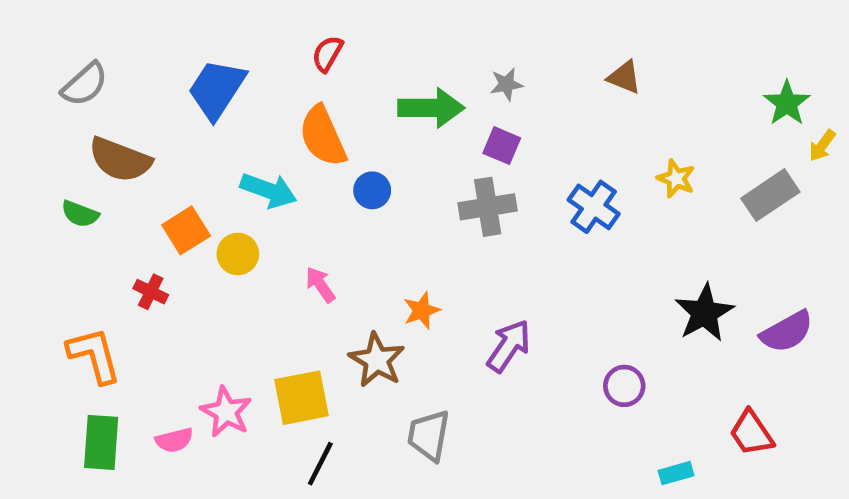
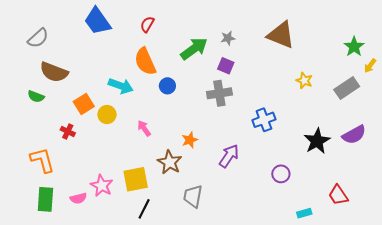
brown triangle: (624, 77) -> (281, 35), size x1.8
blue trapezoid: (217, 89) -> (97, 21), moved, turned -68
green arrow: (431, 108) -> (194, 49), turned -36
blue cross: (594, 207) -> (264, 120), moved, turned 35
purple semicircle: (787, 332) -> (354, 135), moved

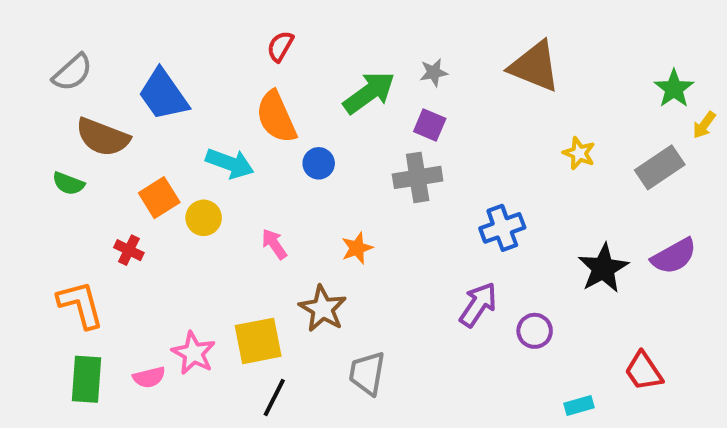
blue trapezoid: (97, 21) -> (163, 95), moved
orange star: (190, 140) -> (357, 248), moved
purple arrow: (229, 156) -> (478, 305), moved

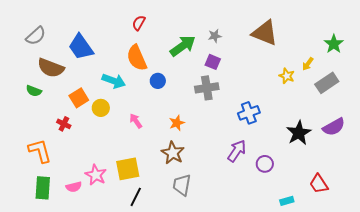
yellow arrow: (704, 125) -> (308, 64), moved
brown star: (323, 309) -> (173, 153), moved

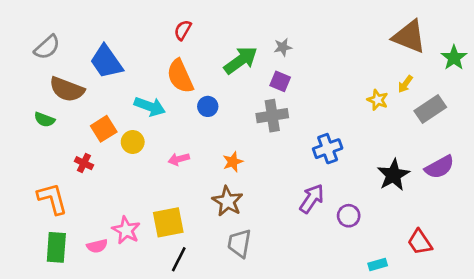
brown triangle: (265, 33) -> (409, 37), moved
green star: (334, 44) -> (454, 58), moved
pink arrow: (136, 121) -> (179, 159), turned -70

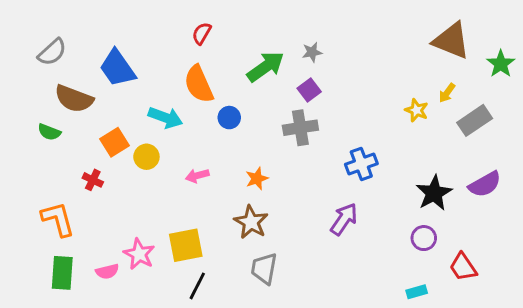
purple square: (280, 81) -> (309, 90), turned 30
purple circle: (349, 216) -> (424, 238), moved

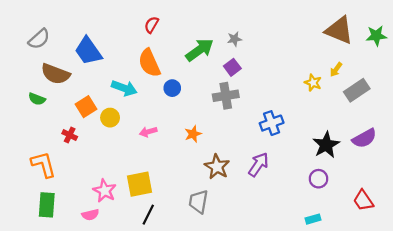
green star: (501, 64) -> (376, 36), moved, turned 30
brown star: (251, 222) -> (217, 167), moved
red trapezoid: (463, 267) -> (363, 201), moved
pink semicircle: (107, 271) -> (90, 215), moved

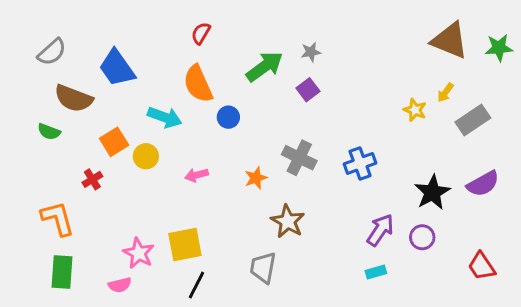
gray cross: (226, 96) -> (299, 158), moved, turned 35
red cross: (70, 135) -> (92, 179), turned 32
purple arrow: (258, 164) -> (380, 230), moved
cyan rectangle: (313, 219) -> (376, 272), moved

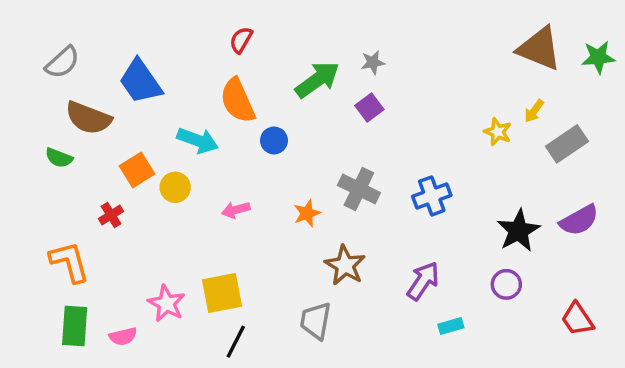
purple arrow: (380, 230) -> (423, 281), moved
pink semicircle: (120, 285) -> (123, 336), moved

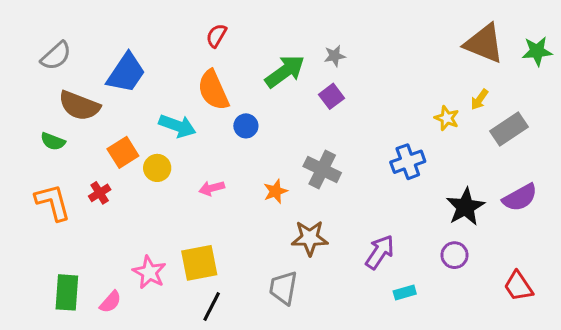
blue trapezoid: (140, 82) -> (126, 73), turned -111
blue cross: (432, 196) -> (408, 162), moved
orange L-shape: (69, 262) -> (53, 202), moved
brown star: (345, 265) -> (310, 238), turned -30
pink semicircle: (123, 336) -> (110, 302), turned -35

